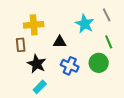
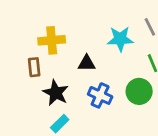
cyan star: (85, 24) -> (120, 39), turned -30

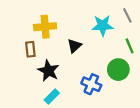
black triangle: (87, 63) -> (74, 46), turned -42
blue cross: (100, 95) -> (91, 84), moved

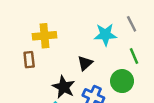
black triangle: (74, 46) -> (85, 63), moved
black star: (48, 71) -> (64, 87), moved

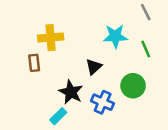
gray line: (132, 24) -> (146, 12), moved
green line: (134, 56) -> (146, 49), moved

